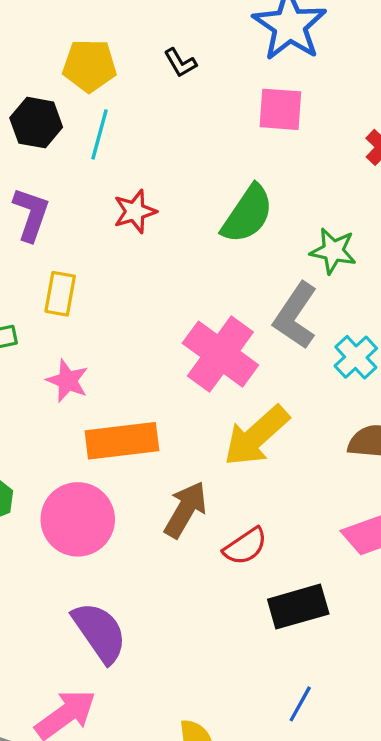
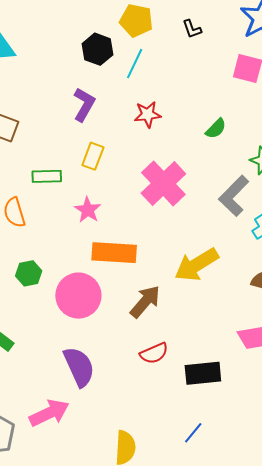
green semicircle: (247, 214) -> (216, 129), size x0.6
pink cross: (220, 354) -> (163, 183), moved
red semicircle: (245, 546) -> (154, 353), moved

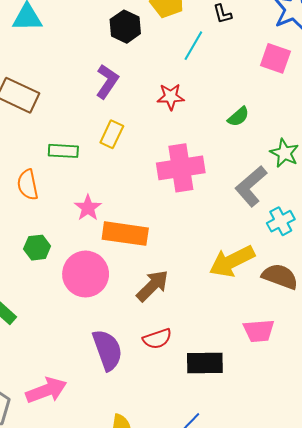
cyan line: (135, 64) -> (193, 46), moved
pink cross: (163, 183) -> (181, 168), turned 30
pink star: (88, 210) -> (88, 208), moved
yellow arrow: (197, 265) -> (232, 261), moved
purple semicircle: (79, 367) -> (107, 350), moved

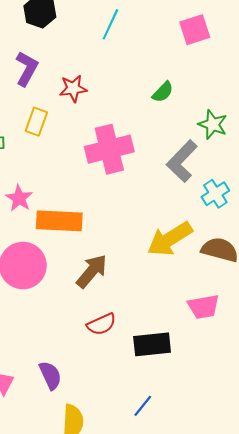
pink square: (275, 58) -> (195, 30), turned -32
red star: (171, 97) -> (73, 88), moved
purple semicircle: (107, 350) -> (50, 375), moved, size x0.7

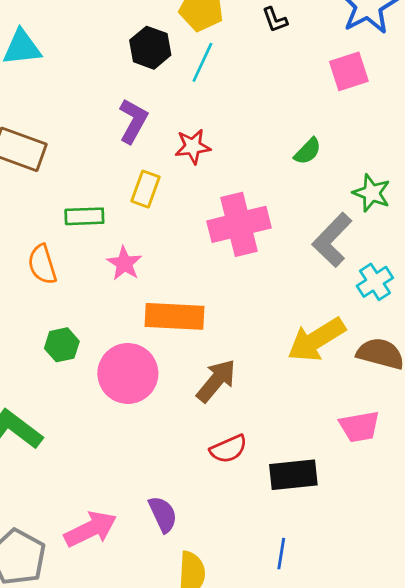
cyan line: (110, 24) -> (202, 62), moved
pink star: (19, 198) -> (124, 263), moved
blue line: (143, 406) -> (281, 554), turned -30

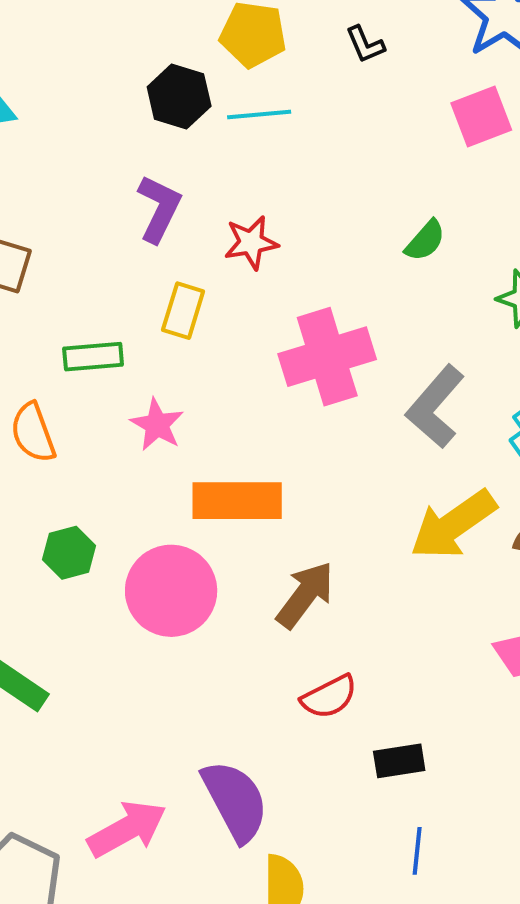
cyan line: (202, 62) -> (259, 114), turned 63
gray L-shape: (332, 240) -> (435, 407), moved
black rectangle: (293, 475) -> (399, 761), moved, size x0.7
purple semicircle: (163, 514) -> (235, 801), size x1.5

